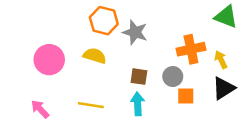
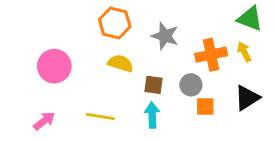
gray star: (135, 32) -> (165, 36), moved
yellow semicircle: (95, 56) -> (120, 63), moved
yellow arrow: (221, 60) -> (244, 52), moved
pink arrow: (40, 109) -> (44, 121), turned 96

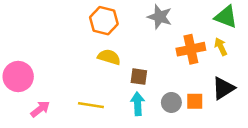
gray star: (165, 36) -> (160, 17), moved
pink circle: (54, 66) -> (18, 77), moved
gray circle: (191, 85) -> (171, 102), moved
orange square: (205, 106) -> (195, 101), moved

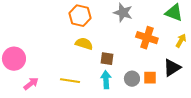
yellow arrow: (221, 47) -> (181, 41), moved, turned 56
orange cross: (191, 49) -> (147, 38), turned 30

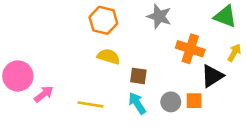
black triangle: (172, 68) -> (212, 76), moved
cyan arrow: (106, 80) -> (137, 103), turned -30
pink arrow: (31, 84) -> (44, 94), moved

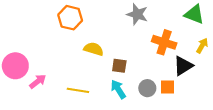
orange hexagon: (103, 20) -> (70, 18), moved

